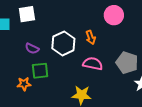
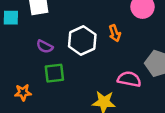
pink semicircle: (93, 64) -> (129, 79), moved
orange star: (24, 84) -> (23, 92), moved

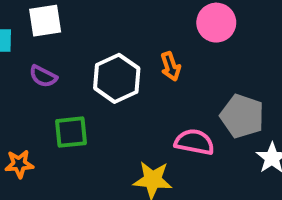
purple semicircle: (45, 47) -> (43, 76), moved

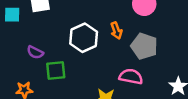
purple semicircle: (43, 76) -> (35, 52), moved
gray pentagon: (242, 116) -> (144, 46), moved

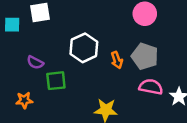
orange arrow: (116, 30) -> (117, 60), moved
pink semicircle: (131, 77) -> (151, 87), moved

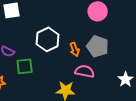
pink semicircle: (151, 87) -> (85, 71), moved

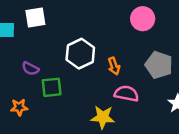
gray pentagon: (98, 46) -> (159, 65), moved

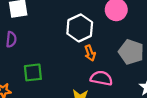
white hexagon: (80, 54) -> (80, 28), moved
purple semicircle: (30, 69) -> (11, 39), moved, turned -112

